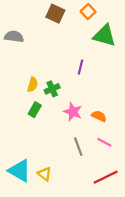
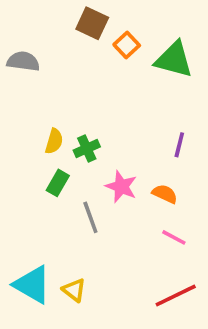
orange square: (88, 12) -> (127, 45), moved
purple line: (80, 67) -> (179, 145), moved
gray line: (78, 147) -> (90, 217), moved

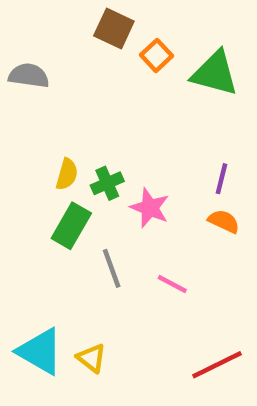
green rectangle: (58, 183) -> (71, 226), size x1.4
pink star: (121, 187) -> (150, 208), moved
orange semicircle: (165, 194) -> (224, 221), moved
pink line: (174, 237) -> (172, 284), moved

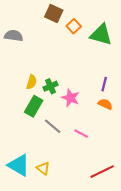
gray line: (112, 268) -> (53, 126), turned -30

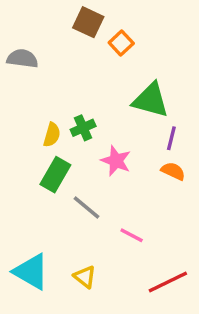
green triangle: (101, 35) -> (151, 100), moved
green cross: (50, 86) -> (83, 128), moved
pink line: (81, 134) -> (132, 235), moved
yellow triangle: (43, 168) -> (85, 277), moved

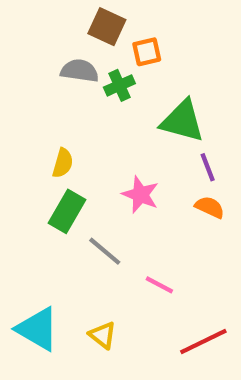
orange square: (121, 43) -> (147, 52), turned 30
gray semicircle: (22, 59) -> (80, 71), moved
green cross: (83, 128) -> (119, 85), moved
purple line: (171, 138) -> (208, 167), turned -35

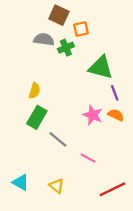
pink star: (140, 195) -> (93, 115), moved
cyan triangle: (38, 329) -> (21, 182), size x0.7

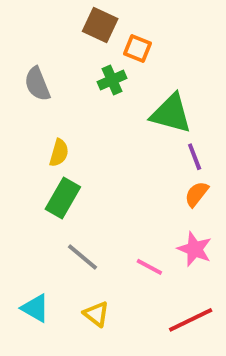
orange square: (81, 29) -> (138, 49), turned 35
gray semicircle: (44, 39) -> (37, 84), moved, turned -120
pink star: (93, 115) -> (195, 249), moved
orange semicircle: (116, 115) -> (197, 194), turned -77
gray line: (58, 139) -> (83, 257), moved

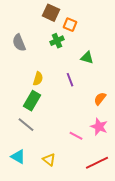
green triangle: (171, 113) -> (87, 58), size x0.6
yellow semicircle: (59, 153) -> (38, 79), moved
purple line: (195, 157) -> (70, 80), moved
gray line: (83, 257) -> (26, 125), moved

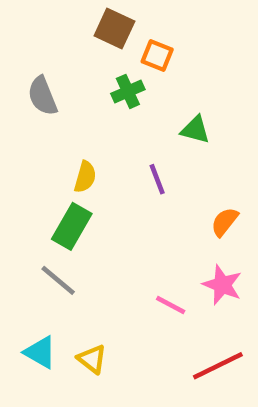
yellow triangle: (49, 160) -> (92, 359), moved

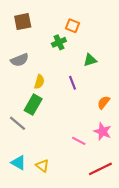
brown square: (114, 29) -> (23, 22), moved, turned -36
gray semicircle: (42, 96) -> (20, 60), moved, turned -90
green triangle: (195, 130) -> (90, 60), turned -32
gray line: (58, 280) -> (17, 123), moved

